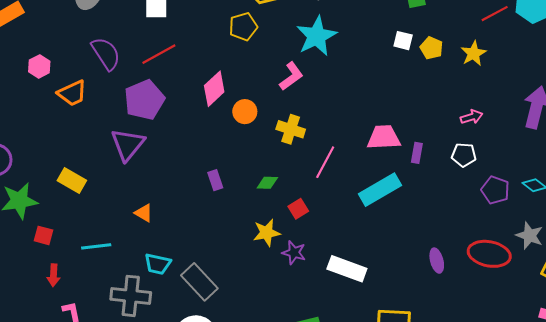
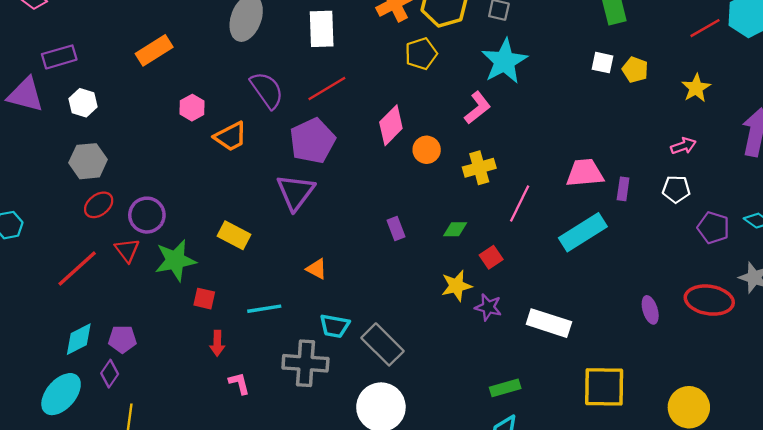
yellow star: (473, 53) -> (696, 88), moved
yellow cross: (291, 129) -> (479, 168), turned -32

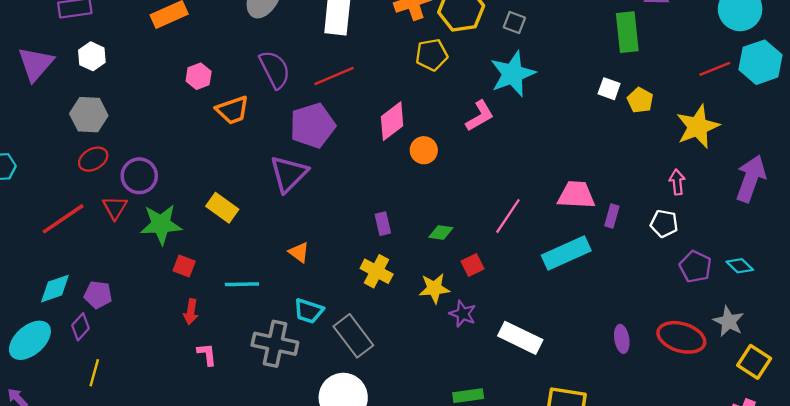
yellow star: (696, 88) -> (698, 127), size x1.5
purple triangle: (26, 95) -> (36, 64), moved, turned 48
pink arrow: (683, 146) -> (677, 182), turned -85
yellow cross: (479, 168) -> (377, 271), moved, turned 36

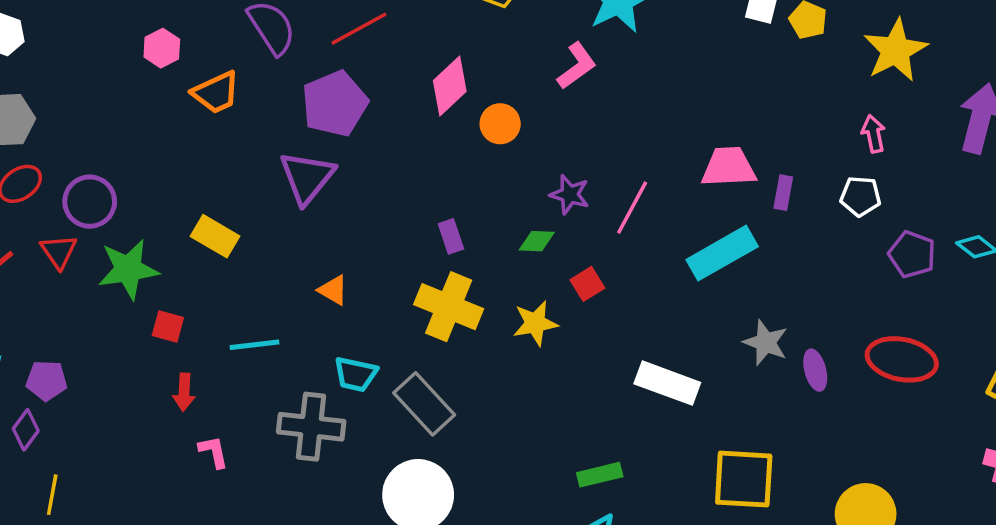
yellow cross: (377, 271) -> (449, 307), size x1.4
purple star: (463, 314) -> (570, 194), moved
gray star: (729, 321) -> (766, 343), moved

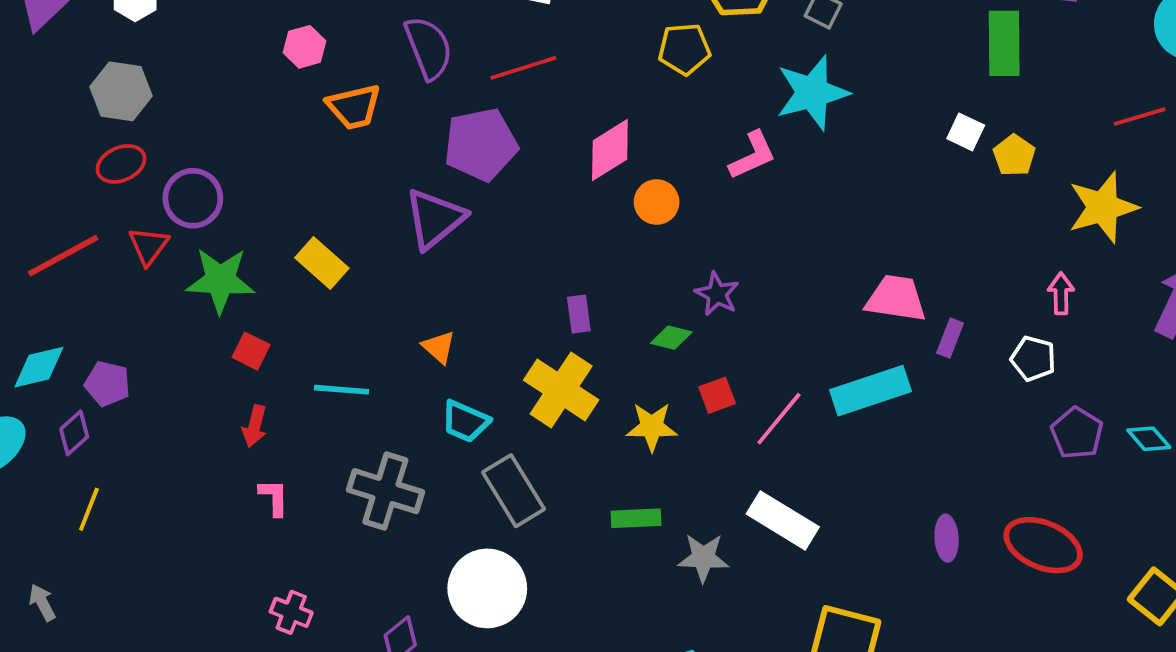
pink line: (632, 208) -> (779, 419), moved
gray star: (766, 343) -> (703, 558), moved, turned -30
cyan trapezoid: (356, 374) -> (465, 421), moved
green rectangle: (600, 475) -> (636, 518), moved

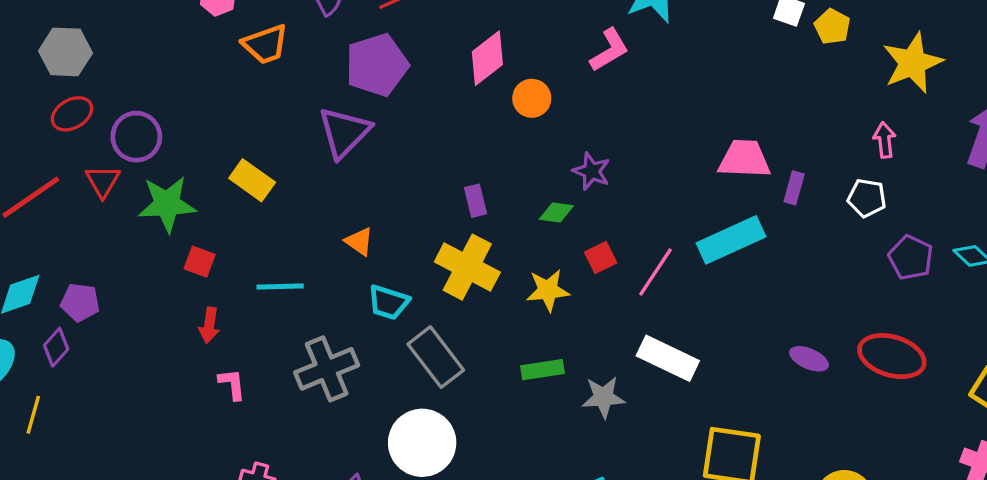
gray cross: (385, 491) -> (327, 369), turned -34
yellow line: (89, 509) -> (33, 415), moved
purple ellipse: (947, 538) -> (809, 359), turned -57

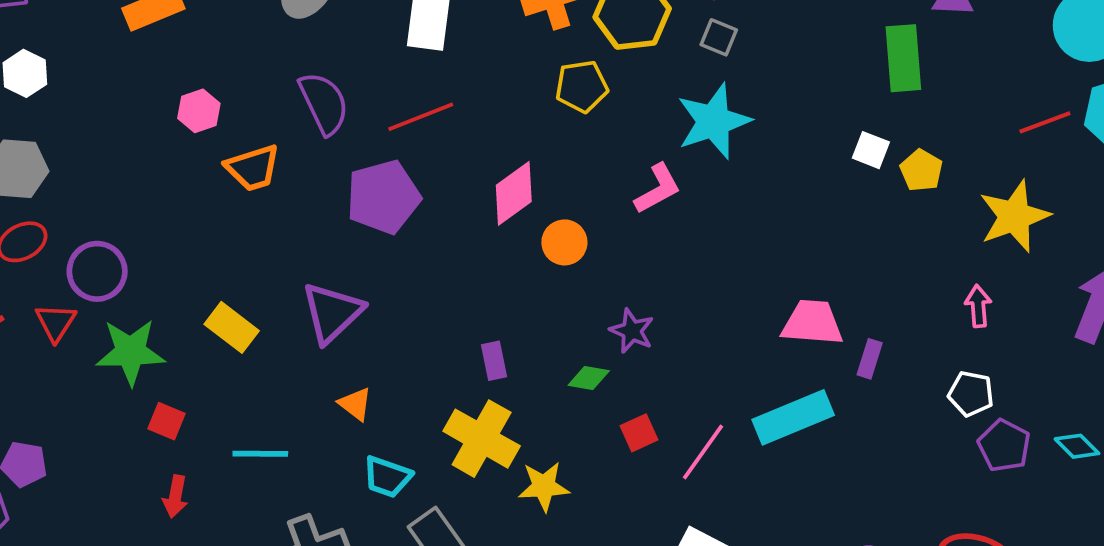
purple triangle: (344, 132) -> (332, 313), moved
white pentagon: (867, 198) -> (971, 394), moved
yellow star: (548, 290) -> (544, 486), moved

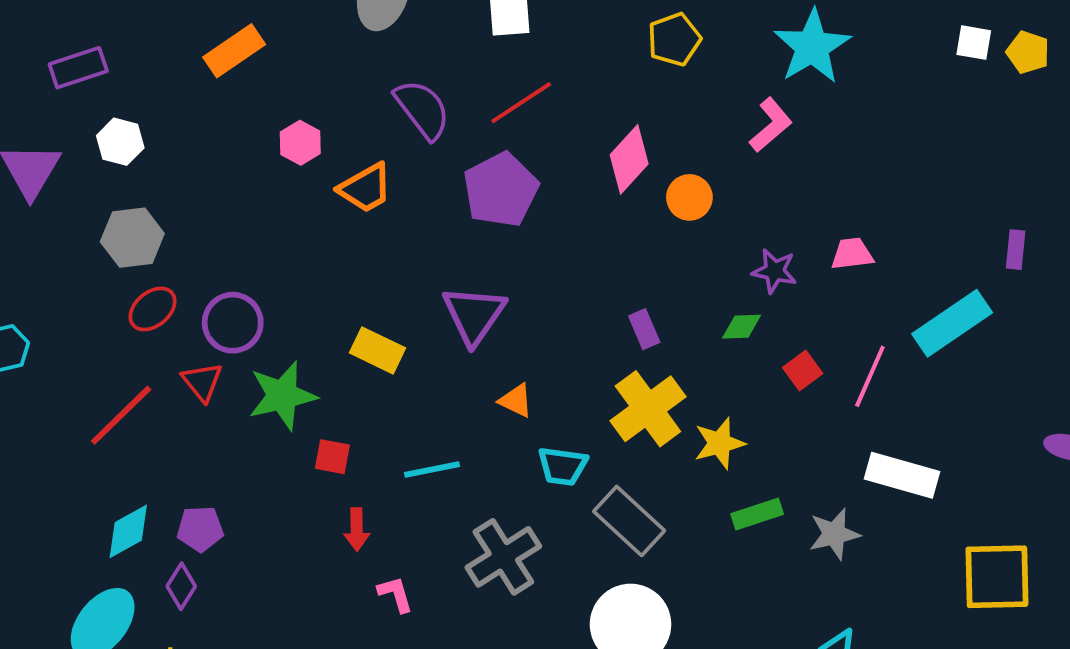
pink trapezoid: (812, 323) -> (852, 254), moved, size x0.7
yellow cross: (482, 439) -> (648, 409), turned 36

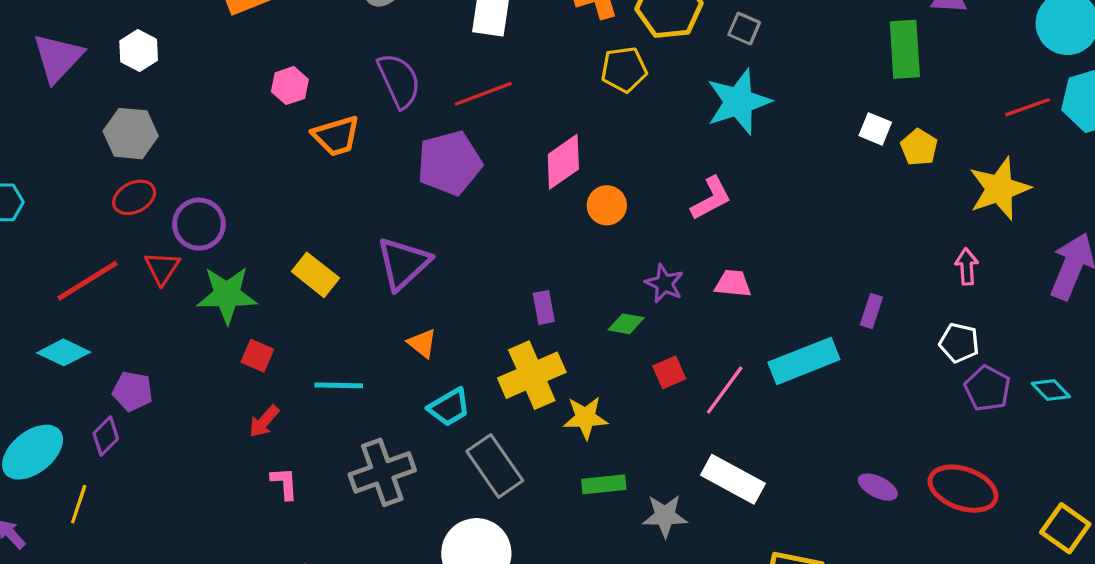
pink L-shape: (771, 125) -> (711, 198), moved
cyan trapezoid: (562, 466) -> (449, 407), turned -51
red arrow: (357, 529) -> (264, 421), turned 30
cyan diamond: (128, 531) -> (64, 352), moved, turned 42

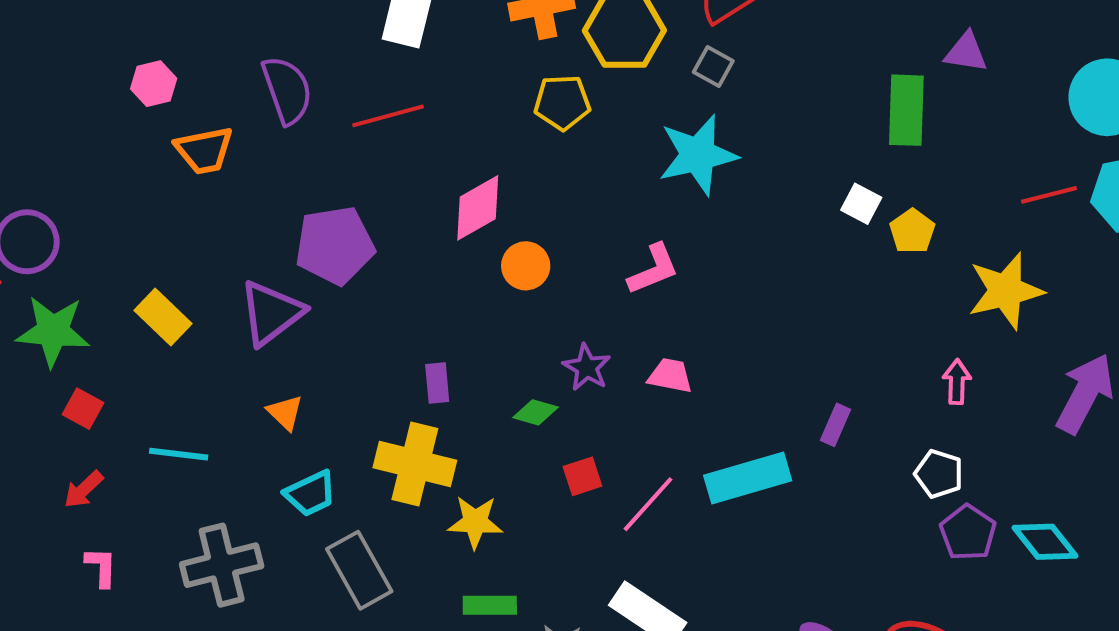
purple pentagon: (449, 163) -> (335, 245), moved
yellow cross: (532, 375) -> (415, 464), turned 32
cyan diamond: (1051, 390) -> (1045, 542), size x1.4

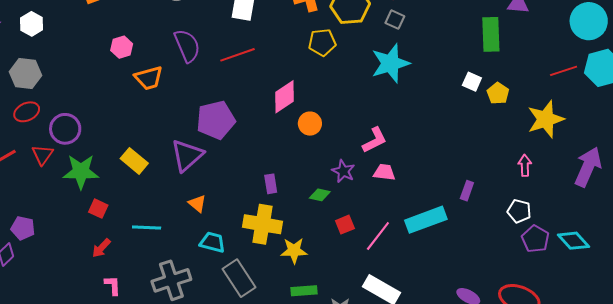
pink L-shape: (653, 269) -> (375, 140), moved
cyan trapezoid: (310, 494) -> (212, 242), turned -136

